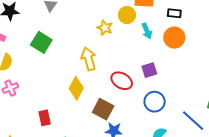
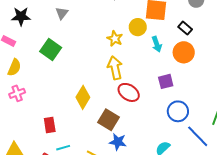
black rectangle: (174, 13) -> (185, 28), turned 32
yellow arrow: (89, 59) -> (115, 68), moved
purple square: (149, 70) -> (166, 81), moved
blue circle: (155, 102) -> (178, 111), moved

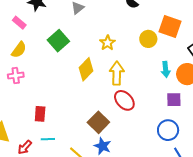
yellow star: (115, 39) -> (107, 43), moved
cyan arrow: (157, 44) -> (166, 69), moved
purple square: (166, 81) -> (174, 100), moved
yellow diamond: (83, 97) -> (86, 69), moved

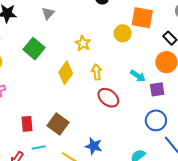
cyan arrow: (166, 69) -> (138, 76), moved, turned -42
yellow arrow: (117, 73) -> (97, 72), size x0.7
brown square: (98, 122) -> (58, 124), moved

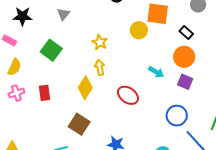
yellow arrow: (97, 72) -> (100, 67), moved
yellow diamond: (66, 73) -> (85, 88), moved
purple square: (157, 89) -> (185, 82), moved, turned 35
red rectangle: (27, 124) -> (45, 93), moved

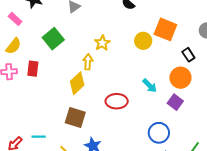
yellow arrow: (100, 67) -> (88, 62), moved
red rectangle: (45, 93) -> (33, 69), moved
red ellipse: (128, 95) -> (117, 101), turned -50
brown square: (79, 124) -> (75, 117), moved, turned -30

